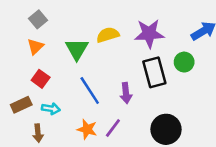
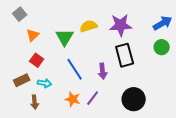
gray square: (38, 19) -> (20, 14), moved
green circle: (184, 62) -> (162, 47), moved

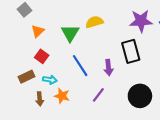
purple star: (121, 25) -> (141, 21), moved
orange star: (73, 99) -> (62, 96), moved

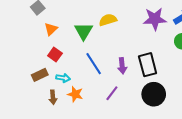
black rectangle: (131, 51) -> (148, 65), moved

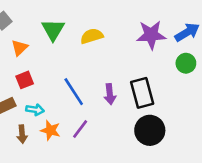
green triangle: (83, 31) -> (53, 30), moved
red square: (55, 55) -> (25, 80), turned 32
purple line: (112, 93) -> (80, 129), moved

